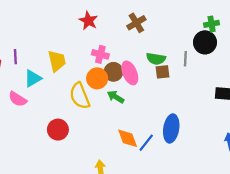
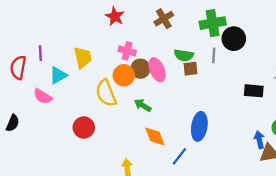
green cross: (212, 24) -> (213, 23), moved, size x1.6
green arrow: (116, 97) -> (143, 105), moved
blue line: (146, 143) -> (179, 156), moved

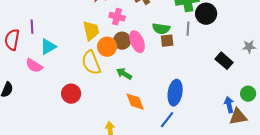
pink cross: (127, 51) -> (117, 17), moved
yellow trapezoid: (83, 58) -> (91, 31), moved
black rectangle: (254, 91) -> (224, 61), turned 36
blue line: (179, 156) -> (167, 120), moved

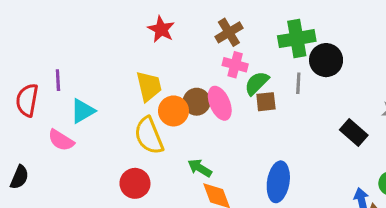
pink cross: (117, 17) -> (235, 65), moved
green semicircle: (161, 29) -> (257, 83), turned 126
green arrow: (124, 74) -> (200, 168), moved
red circle: (71, 94) -> (135, 183), moved

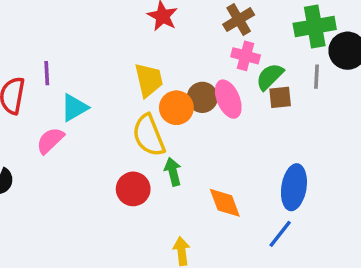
pink semicircle: (61, 140) -> (50, 141), turned 104
green arrow: (200, 168) -> (173, 172), moved, turned 45

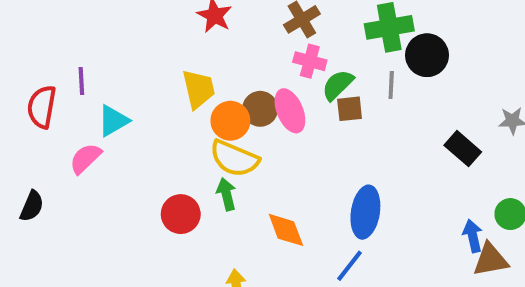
yellow semicircle: (149, 135) -> (234, 158), moved, turned -45

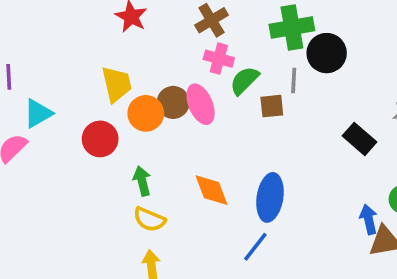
brown square: (350, 109) -> (272, 106), moved
yellow semicircle: (234, 158) -> (149, 219), moved, size x0.7
red circle: (181, 214) -> (100, 139), moved
orange diamond: (286, 230) -> (212, 190), moved

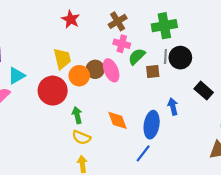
black circle: (327, 53) -> (180, 58), moved
red circle: (100, 139) -> (53, 91), size x1.4
blue arrow: (369, 219) -> (173, 107), moved

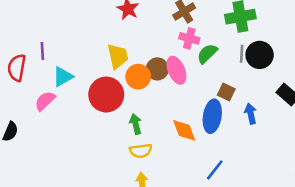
brown square: (153, 71) -> (226, 92), moved, turned 32
blue ellipse: (152, 125) -> (212, 116), moved
yellow semicircle: (81, 137) -> (141, 151), turned -30

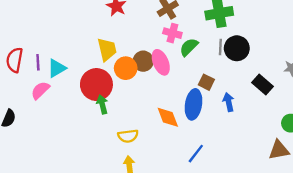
purple line: (42, 51) -> (38, 62), moved
green arrow: (136, 124) -> (102, 104), moved

